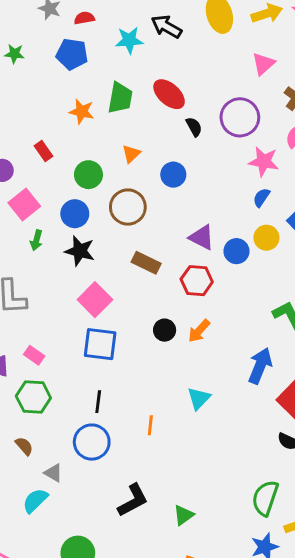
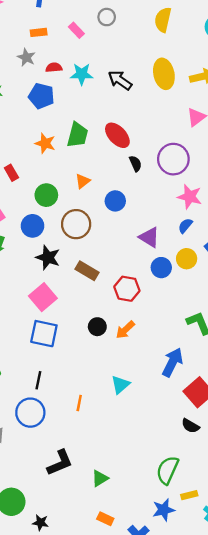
cyan star: (129, 40) -> (82, 74), moved
purple triangle: (202, 237) -> (149, 237), moved
black star: (80, 251) -> (48, 257), moved

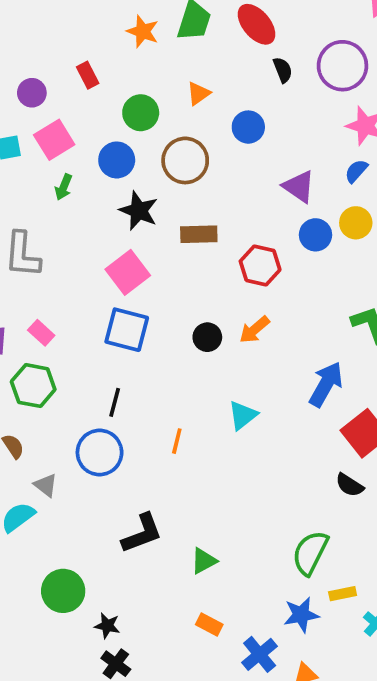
brown rectangle: (87, 271) -> (199, 234), turned -35
black circle: (97, 327) -> (207, 337), moved

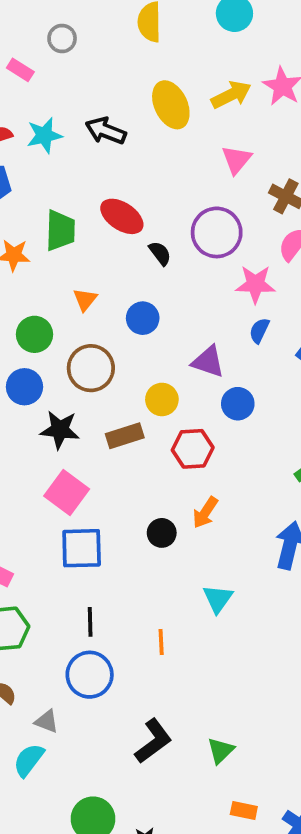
yellow circle: (356, 223) -> (162, 399), moved

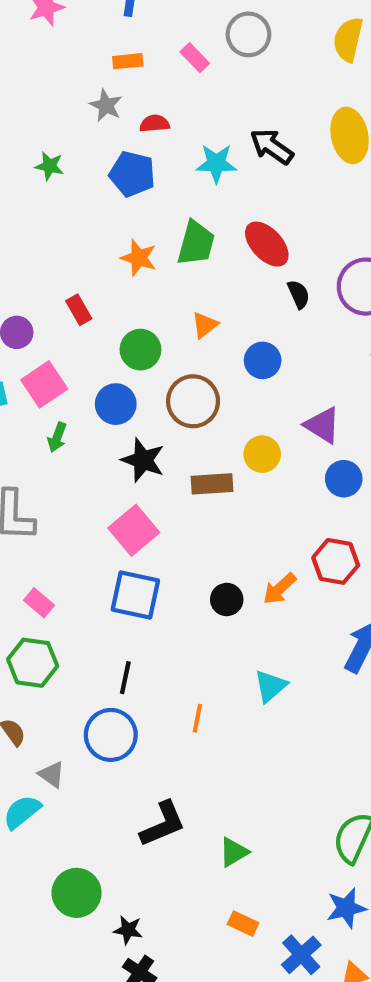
gray circle: (62, 38) -> (248, 34), size x1.4
cyan star: (44, 135) -> (216, 163), moved
red hexagon: (193, 449) -> (336, 561), moved

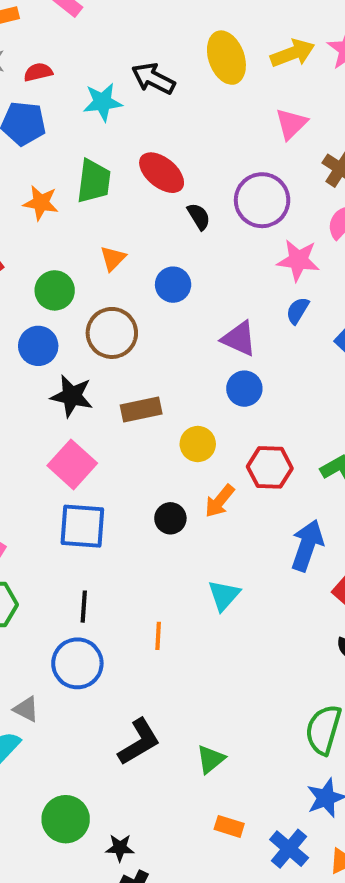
yellow circle: (262, 454) -> (198, 444), moved
blue circle: (344, 479) -> (244, 389), moved

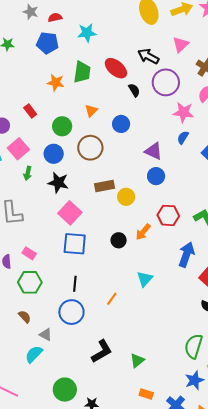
black arrow: (153, 79) -> (148, 56), moved
black star: (72, 396) -> (58, 183), moved
yellow circle: (198, 444) -> (126, 197), moved
orange line: (158, 636) -> (112, 299), turned 32

